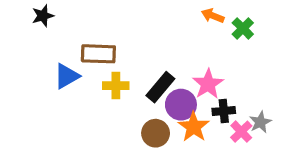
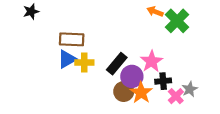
green cross: (243, 28) -> (177, 21), size x1.5
blue triangle: (67, 76) -> (67, 59), moved
brown circle: (156, 133) -> (124, 91), moved

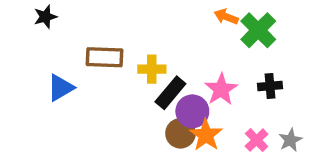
blue triangle: (67, 59) -> (61, 88), moved
yellow cross: (84, 63) -> (152, 69), moved
black cross: (163, 81) -> (270, 86), moved
gray star: (190, 89) -> (290, 140), moved

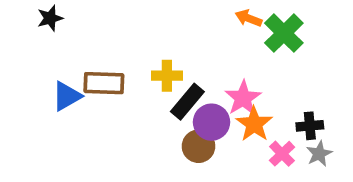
brown rectangle: (104, 57) -> (104, 83), moved
black cross: (270, 86) -> (310, 126), moved
orange star: (206, 135) -> (254, 124), moved

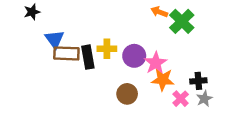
blue triangle: (67, 96) -> (55, 39), moved, turned -36
black rectangle: (187, 102) -> (88, 57), moved, turned -50
purple circle: (211, 122) -> (134, 56), moved
orange star: (254, 124) -> (163, 80), turned -30

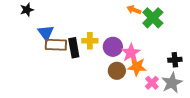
black cross: (198, 81) -> (175, 60), moved
brown circle: (127, 94) -> (117, 71), moved
gray star: (204, 99) -> (172, 83), size x1.5

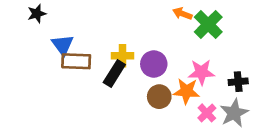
black rectangle: (74, 48) -> (114, 73), moved, turned 42
pink star: (131, 53) -> (201, 72), moved, turned 30

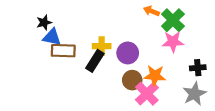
black star: (37, 14) -> (44, 22), moved
blue triangle: (63, 45) -> (52, 37), turned -42
pink star: (201, 72) -> (173, 42), moved
pink cross: (207, 113) -> (147, 94), moved, size x1.5

